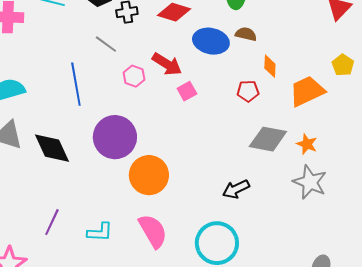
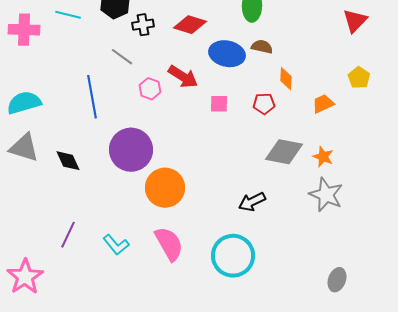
pink square: (187, 91) -> (219, 104), moved, turned 30
orange trapezoid: (307, 91) -> (323, 104), size x0.6
black diamond: (52, 148) -> (68, 161), size x0.7
cyan L-shape: (100, 232) -> (116, 245), turned 48

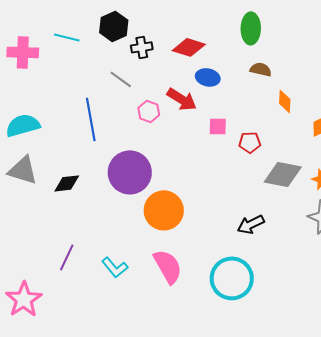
blue ellipse: (227, 54) -> (208, 77), moved, size x0.7
red pentagon: (264, 104) -> (250, 142), moved
black diamond: (68, 161) -> (67, 183), turned -72

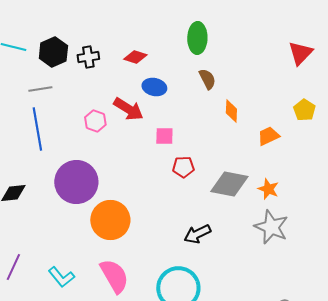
black hexagon: (114, 26) -> (53, 52), moved
red diamond: (189, 47) -> (135, 57), size x0.7
brown semicircle: (261, 69) -> (207, 79), turned 50
gray line: (121, 79) -> (40, 89), moved, turned -45
red pentagon: (250, 142) -> (183, 167), moved

